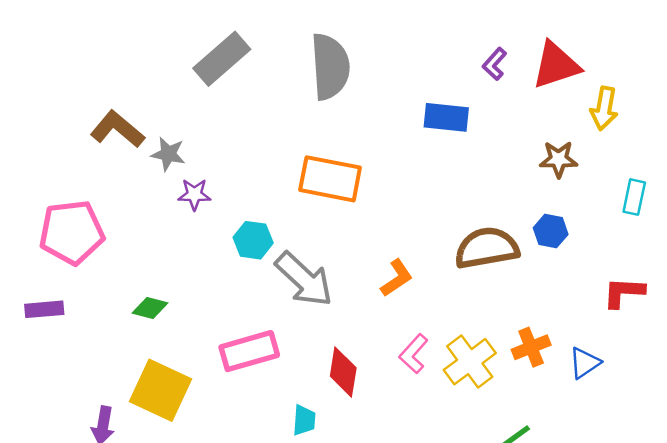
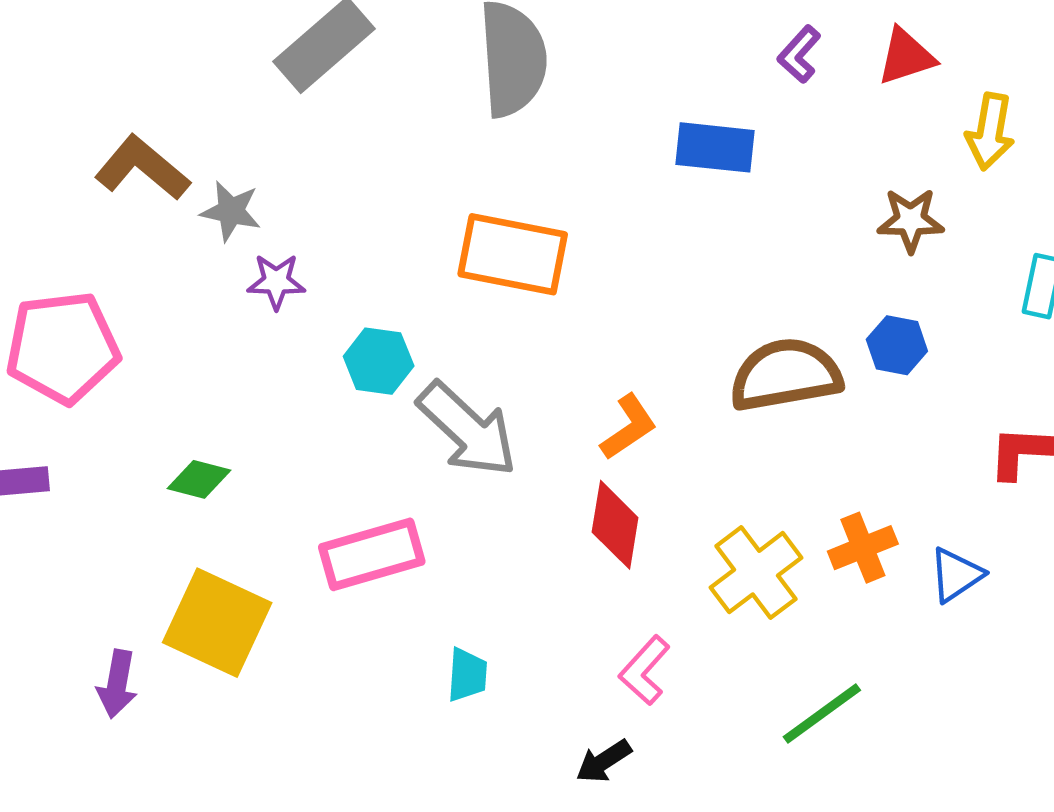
red triangle: (556, 65) -> (906, 57), size x0.7
pink L-shape: (414, 354) -> (645, 670), moved
red diamond: (343, 372) -> (615, 525), moved

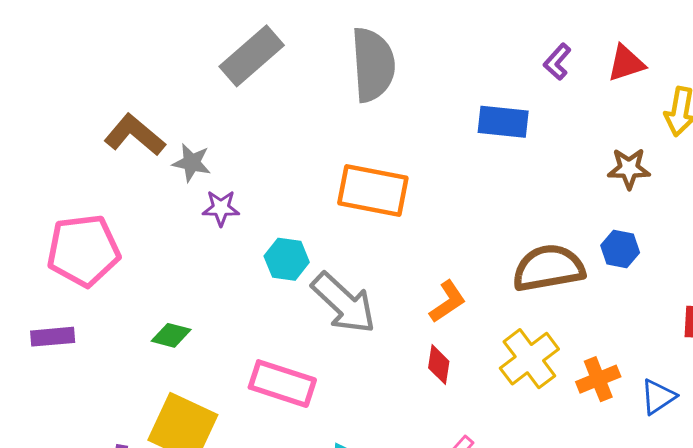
red diamond: (615, 525) -> (439, 365), size x0.7
pink rectangle: (372, 554) -> (282, 384), turned 34
yellow cross: (756, 573) -> (529, 359), moved

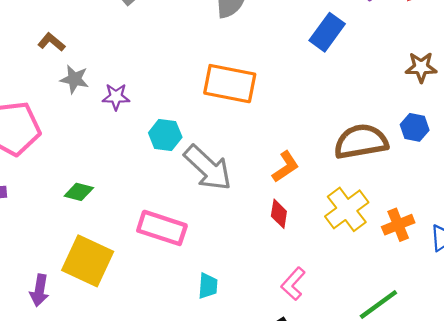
blue rectangle: (503, 122) -> (327, 32), turned -60
brown L-shape: (135, 135) -> (51, 42), size x0.6
gray star: (192, 163) -> (74, 79), moved

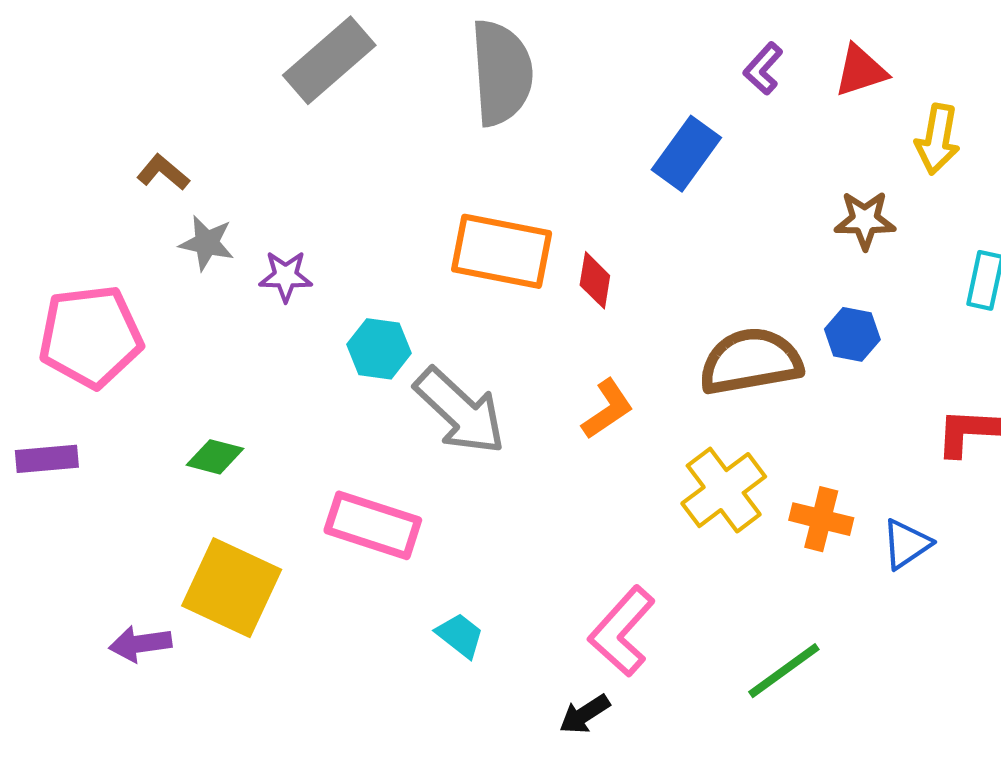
red diamond: (279, 214) -> (595, 280), moved
orange cross: (398, 225) -> (821, 519), turned 36
pink L-shape: (293, 284) -> (622, 631), size x1.4
cyan trapezoid: (208, 286) -> (460, 635), turned -56
purple arrow: (39, 290) -> (140, 644), turned 72

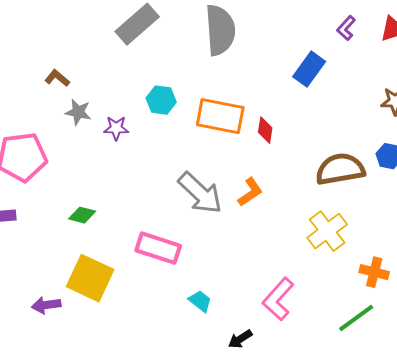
cyan hexagon: (379, 349) -> (161, 100), moved
orange L-shape: (607, 409) -> (250, 192), moved
orange cross: (821, 519) -> (374, 272), moved
black arrow: (585, 714) -> (240, 339), moved

